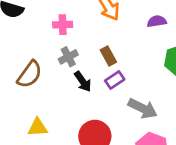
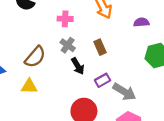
gray cross: (68, 57) -> (68, 45), turned -32
purple rectangle: (115, 80) -> (103, 80), moved
yellow triangle: (38, 127) -> (29, 86), moved

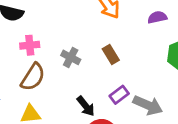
pink cross: (65, 19) -> (30, 45), moved
black arrow: (78, 66) -> (86, 106), moved

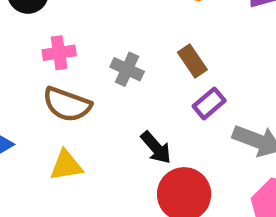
brown semicircle: (33, 77) -> (67, 104), turned 80
purple rectangle: (119, 95) -> (209, 103), moved

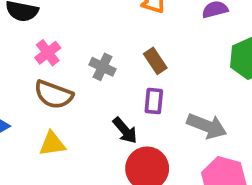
pink cross: (59, 53) -> (48, 53), turned -30
purple rectangle: (209, 103) -> (154, 101), moved, turned -45

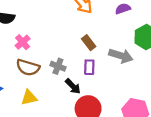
gray cross: (103, 67) -> (58, 66), moved
gray arrow: (207, 126) -> (121, 56), moved

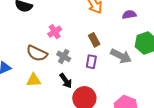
pink cross: (23, 42) -> (55, 32), moved
black arrow: (73, 86) -> (66, 81), moved

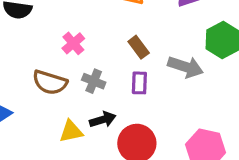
yellow triangle: (34, 80) -> (71, 131), moved
black arrow: (66, 81) -> (103, 120), turned -63

